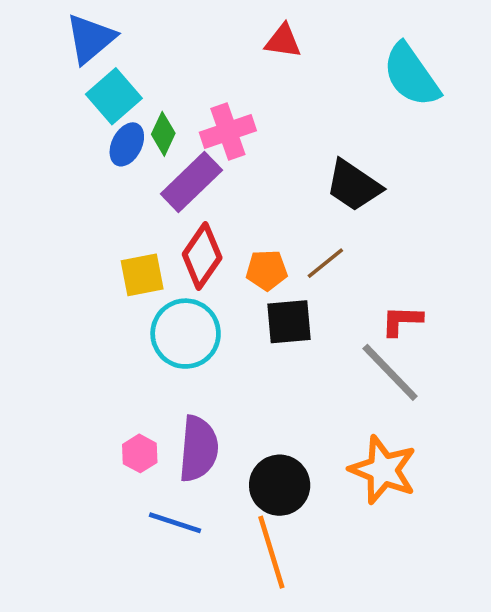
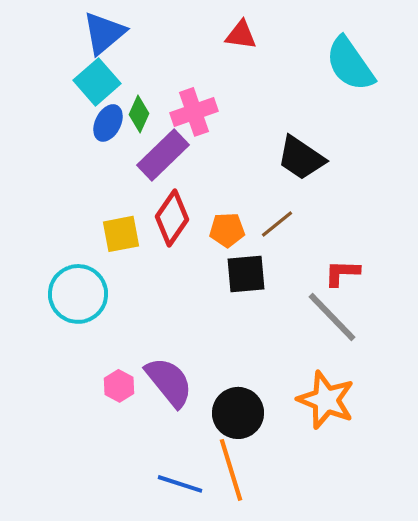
blue triangle: (90, 39) -> (104, 33), moved
cyan circle: (186, 334) -> (78, 294), moved
purple semicircle: (198, 449) -> (169, 382), turned -44
blue line: (175, 523) -> (180, 484), moved

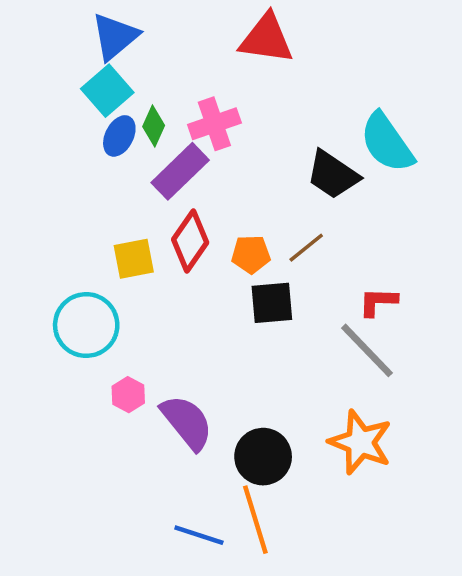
red triangle: (241, 35) -> (266, 39), size x1.6
cyan semicircle: (350, 64) -> (387, 143), moved
pink hexagon: (119, 386) -> (128, 395), moved

